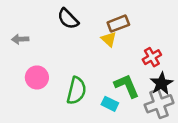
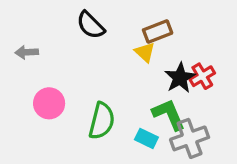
black star: (161, 83) -> (180, 78), moved
gray cross: (159, 104) -> (190, 138), moved

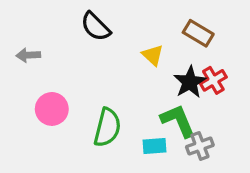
brown rectangle: (158, 31) -> (198, 33), moved, turned 52
cyan rectangle: (146, 138) -> (154, 146), turned -30
gray cross: (190, 138) -> (200, 146), size x0.7

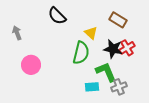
gray arrow: (28, 55) -> (17, 33), turned 72
black star: (190, 82) -> (113, 49), turned -30
green semicircle: (107, 127) -> (81, 53), moved

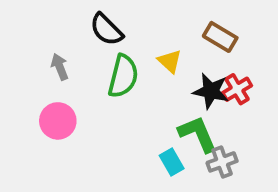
gray arrow: (17, 33) -> (60, 67), moved
green semicircle: (81, 53) -> (123, 76), moved
cyan rectangle: (92, 87) -> (172, 162), turned 64

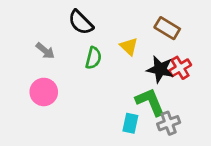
gray arrow: (60, 67) -> (45, 51), turned 150
green semicircle: (123, 76) -> (93, 58), size x0.7
cyan rectangle: (172, 162) -> (130, 123), turned 42

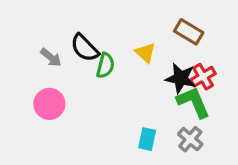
black semicircle: (81, 22) -> (85, 48), moved
green L-shape: (150, 102) -> (193, 102), moved
gray cross: (169, 123) -> (190, 139), turned -30

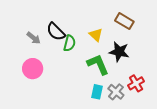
red cross: (203, 77) -> (136, 83), moved
green L-shape: (193, 102) -> (98, 64), moved
gray cross: (190, 139) -> (116, 92), moved

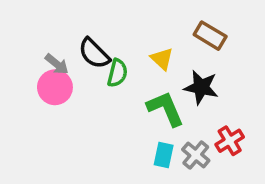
pink circle: (33, 69) -> (55, 87), moved

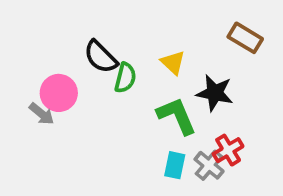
brown rectangle: (210, 36) -> (245, 38), moved
gray arrow: (57, 64) -> (42, 114), moved
red cross: (230, 141) -> (228, 150), moved

